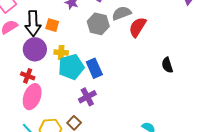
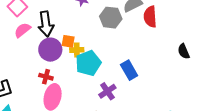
orange square: (52, 25) -> (68, 41), moved
red semicircle: (138, 27) -> (150, 17), turned -30
blue rectangle: (94, 68) -> (129, 70), moved

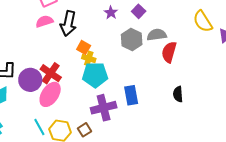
purple circle: (50, 50) -> (30, 80), moved
black semicircle: (184, 51) -> (178, 94), moved
red cross: (46, 77) -> (51, 73), size x1.5
purple cross: (107, 91) -> (104, 108), size x1.4

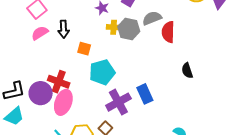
black arrow: (68, 24) -> (64, 29), size x0.7
yellow cross: (89, 58) -> (114, 27), moved
blue rectangle: (131, 95) -> (145, 94), moved

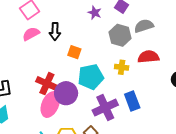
yellow cross: (114, 27) -> (122, 67), moved
red semicircle: (168, 32) -> (148, 57), moved, turned 80
purple circle: (41, 93) -> (66, 93), moved

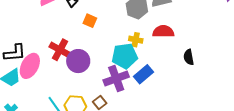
cyan pentagon: (91, 77) -> (125, 56), moved
blue rectangle: (132, 101) -> (144, 74), turned 66
pink ellipse: (50, 105) -> (30, 66), moved

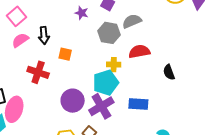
red cross: (60, 50) -> (38, 72), moved
purple circle: (78, 61) -> (73, 101), moved
blue rectangle: (144, 74) -> (138, 104), moved, turned 54

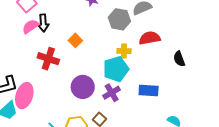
black arrow: (44, 35) -> (43, 23), moved
orange square: (65, 54) -> (75, 40), turned 32
purple cross: (101, 106) -> (112, 93), size x0.7

